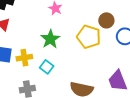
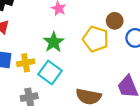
cyan square: (47, 67) -> (50, 72), size x1.5

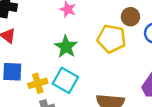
yellow cross: (26, 63) -> (38, 83), moved

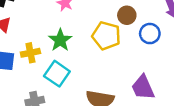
yellow cross: (38, 83) -> (30, 53), moved

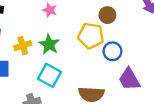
blue circle: (150, 34) -> (112, 51), moved
yellow cross: (30, 53) -> (23, 46), moved

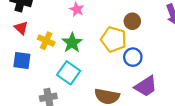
yellow cross: (23, 46) -> (46, 41), turned 35
purple trapezoid: (129, 79) -> (146, 86), turned -100

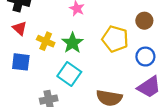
brown circle: (132, 21) -> (144, 21), moved
blue circle: (133, 57) -> (145, 57), moved

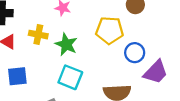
yellow cross: (46, 41) -> (38, 35), moved
blue circle: (145, 57) -> (135, 53), moved

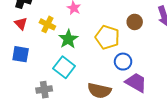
purple trapezoid: (156, 72) -> (136, 82), turned -120

